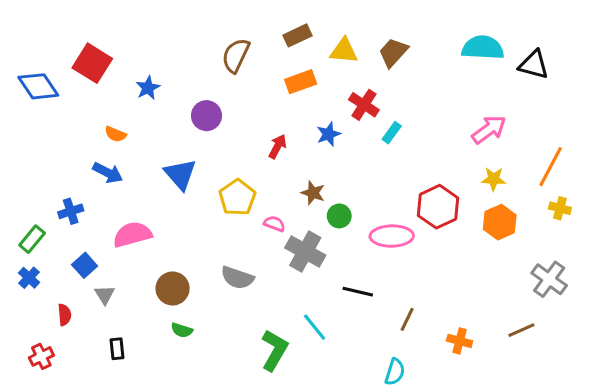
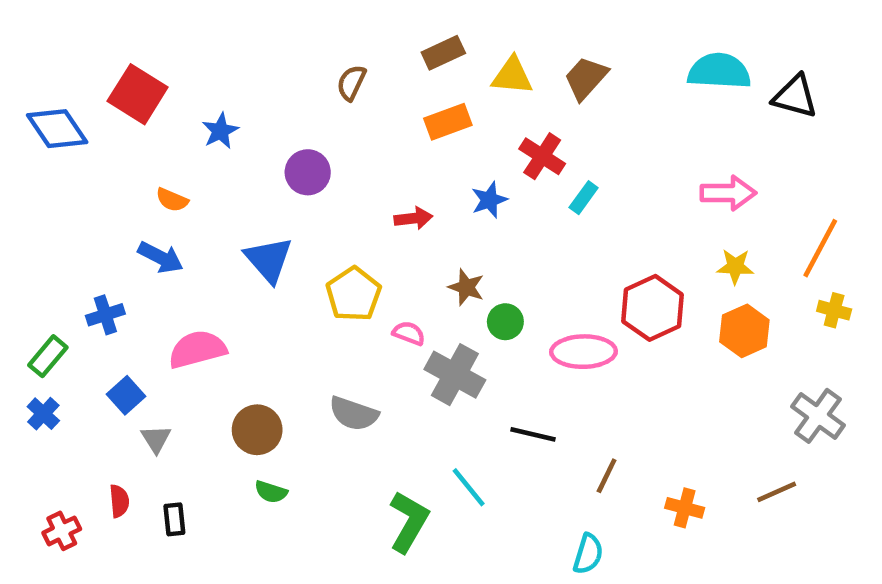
brown semicircle: (236, 55) -> (351, 83), size x0.7
pink arrow: (489, 130) -> (728, 193), turned 36
red arrow: (277, 147) -> (413, 218), turned 55
red semicircle: (64, 315) -> (119, 501), moved

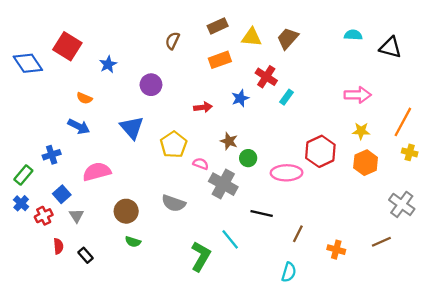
cyan semicircle: (719, 71) -> (353, 35), size x0.6
black rectangle: (174, 519) -> (85, 255), turned -35
red cross: (62, 531) -> (44, 216), moved

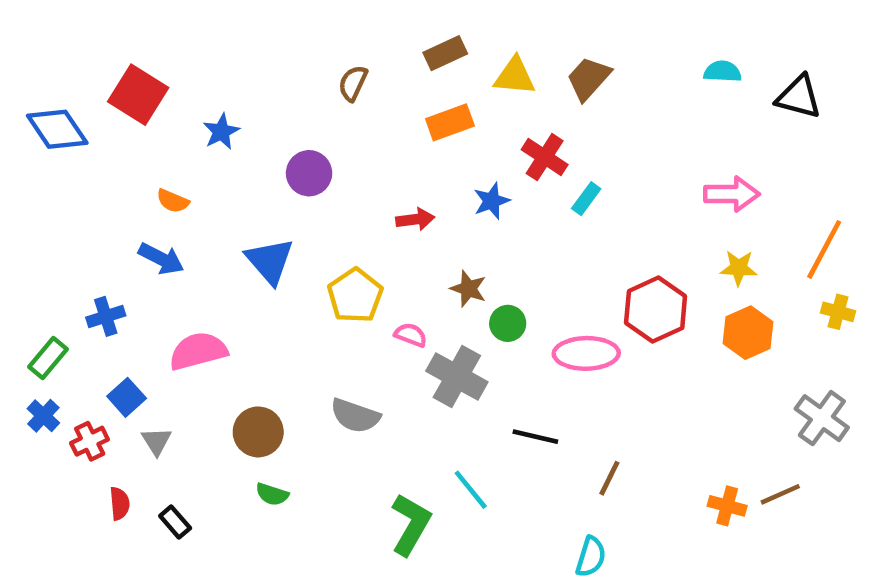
orange cross: (336, 250) -> (727, 506), moved

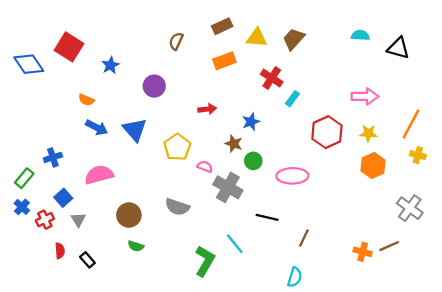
blue star: (492, 201) -> (251, 122), moved
blue arrow: (161, 259) -> (97, 128), moved
red hexagon: (656, 310) -> (327, 132), moved

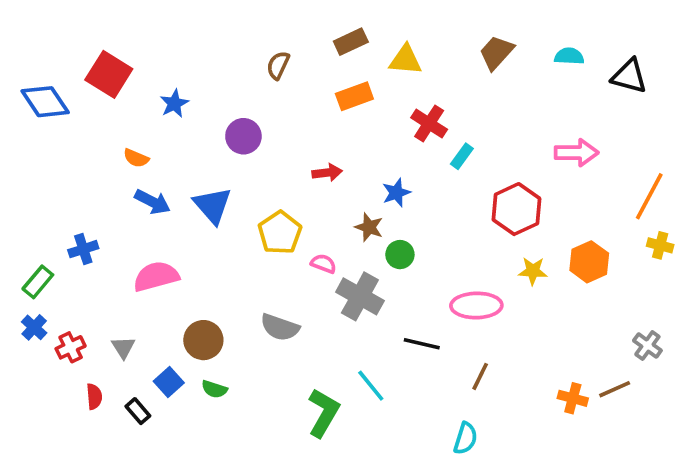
brown trapezoid: (294, 39) -> (496, 53), moved
yellow star: (368, 133) -> (533, 271), moved
pink ellipse: (292, 176) -> (476, 305), moved
blue square: (63, 198) -> (169, 382), moved
gray cross: (410, 208) -> (647, 346), moved, size x0.7

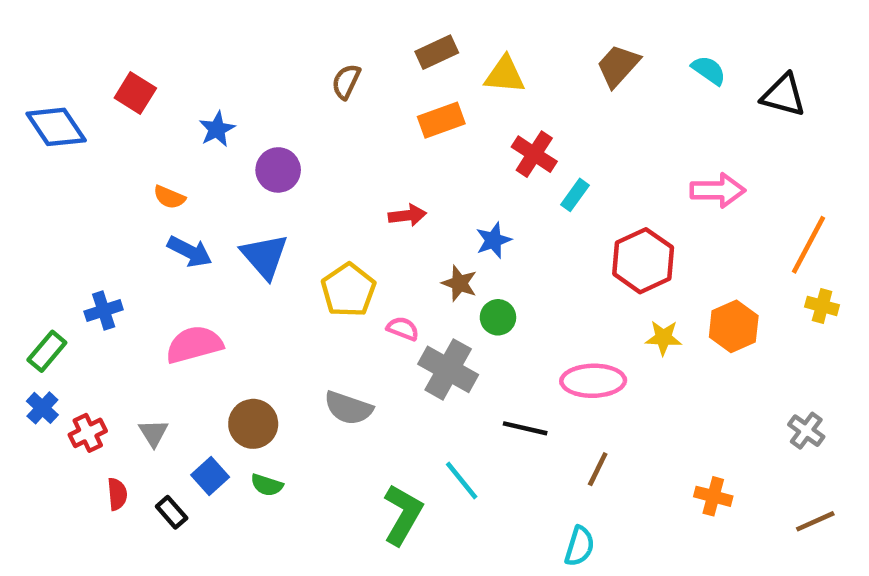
cyan semicircle: (569, 56) -> (709, 70), turned 32
red square: (109, 74) -> (135, 93), size x0.7
purple circle: (243, 136) -> (278, 170), moved
brown line: (615, 389) -> (815, 521), moved

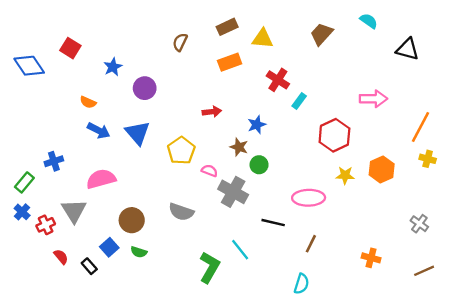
cyan semicircle: (709, 70) -> (369, 21), moved
gray triangle: (153, 433) -> (74, 211), moved, size x1.6
red semicircle: (117, 494) -> (61, 257), turned -35

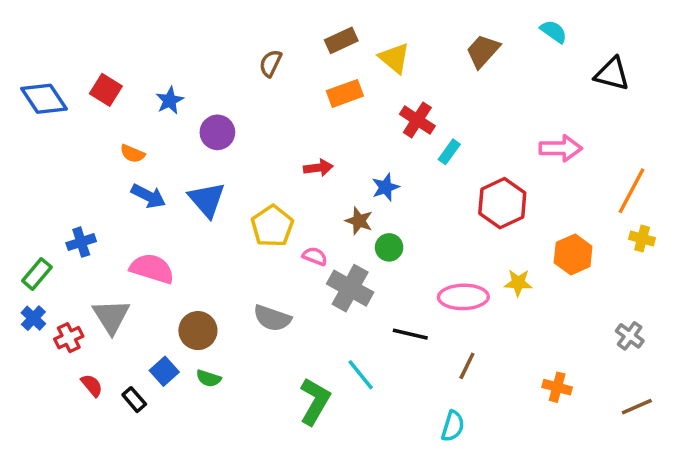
yellow triangle: (263, 39) -> (394, 58), turned 35
red square: (70, 48) -> (106, 90), moved
yellow star: (345, 175) -> (518, 283), moved
pink semicircle: (101, 179) -> (152, 269), turned 32

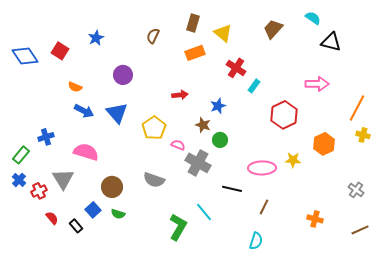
brown rectangle: (341, 40) -> (193, 23), turned -48
black triangle: (612, 74) -> (331, 42), moved
blue star: (170, 101) -> (96, 38), moved

